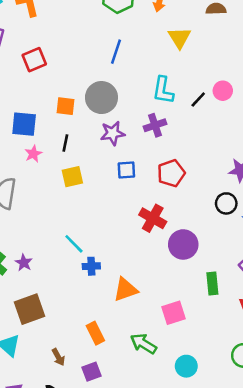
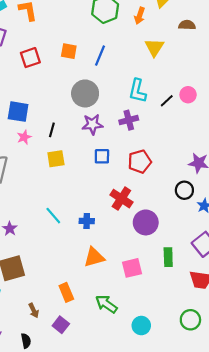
orange square: (65, 106) -> (69, 51), moved
blue cross: (91, 266) -> (87, 221), moved
pink square: (173, 313) -> (132, 268), moved
purple square: (92, 372) -> (61, 325), turned -35

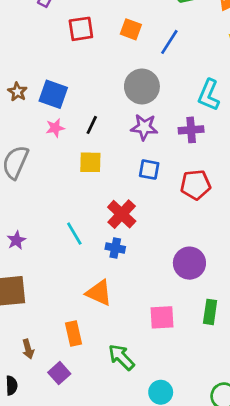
red cross: (121, 199) -> (122, 214), moved
orange triangle: (94, 257) -> (99, 293), moved, turned 30

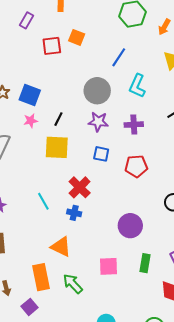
orange square: (131, 29) -> (77, 37), moved
cyan L-shape: (209, 95) -> (137, 86), moved
yellow square: (90, 162) -> (57, 147), size x1.4
orange rectangle: (73, 333) -> (41, 277), size x1.4
green arrow: (121, 357) -> (73, 284), moved

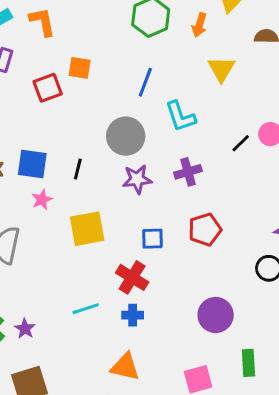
cyan L-shape: (137, 86) -> (180, 116), turned -30
black line: (58, 119) -> (78, 169), moved
blue square: (101, 154) -> (153, 239), moved
cyan line: (43, 201) -> (86, 309), turned -66

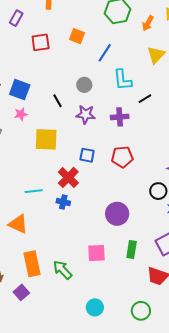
orange square: (80, 68) -> (77, 36), moved
gray circle: (126, 136) -> (84, 85), size x0.6
black line: (241, 143) -> (145, 99), moved
black line: (78, 169) -> (57, 101), moved, turned -56
orange triangle: (125, 367) -> (18, 224), moved

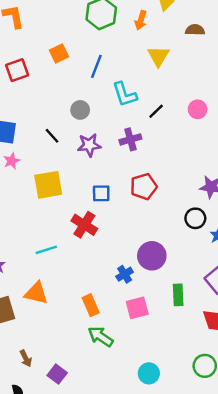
orange square: (77, 36) -> (59, 53), turned -35
blue cross: (63, 202) -> (125, 274), moved, turned -32
orange rectangle: (32, 264) -> (91, 305), moved, size x0.7

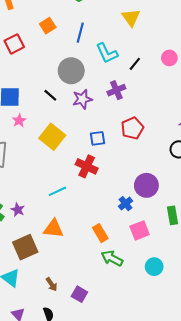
gray circle: (80, 110) -> (71, 71), size x1.6
yellow square: (48, 185) -> (52, 137), turned -35
cyan circle: (149, 373) -> (154, 267), moved

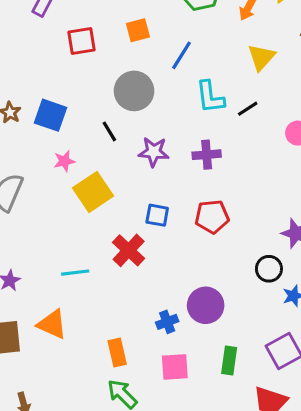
black line: (135, 64) -> (248, 109), moved
gray circle: (71, 71) -> (134, 91), moved
pink star: (19, 121) -> (64, 161), moved

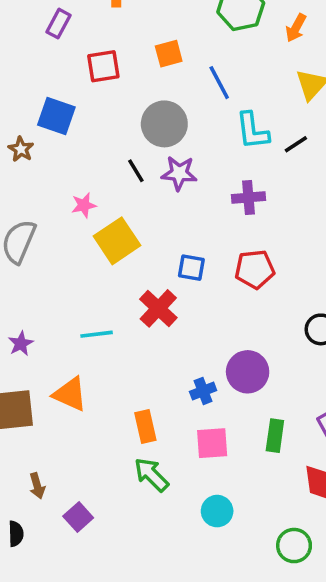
blue line: (182, 55) -> (219, 83), turned -60
blue square: (50, 115) -> (56, 116), moved
purple star: (154, 152) -> (179, 173), moved

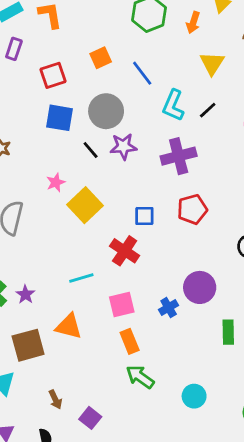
blue square: (56, 116) -> (60, 118), moved
cyan L-shape: (252, 131) -> (173, 105), turned 40
purple cross: (248, 197) -> (179, 156), size x1.4
pink square: (212, 443) -> (122, 304), moved

